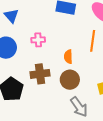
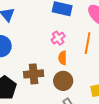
pink cross: (38, 40) -> (58, 38), moved, turned -32

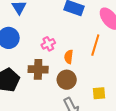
pink cross: (58, 38) -> (48, 44), moved

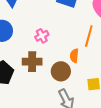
orange semicircle: (69, 57) -> (74, 56), moved

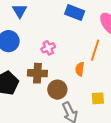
brown circle: (61, 71) -> (57, 90), moved

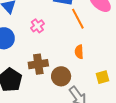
pink cross: (48, 48) -> (37, 26), moved
orange line: (95, 50) -> (78, 19), moved, turned -35

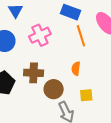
pink cross: (37, 26) -> (40, 35), size x1.5
yellow square: (102, 77) -> (86, 95), moved

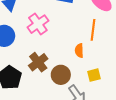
orange line: (81, 36) -> (93, 30), moved, turned 35
brown cross: (34, 73) -> (38, 62), turned -30

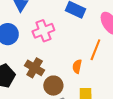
brown cross: (38, 62) -> (35, 68), turned -36

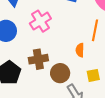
brown cross: (35, 68) -> (38, 59), turned -30

